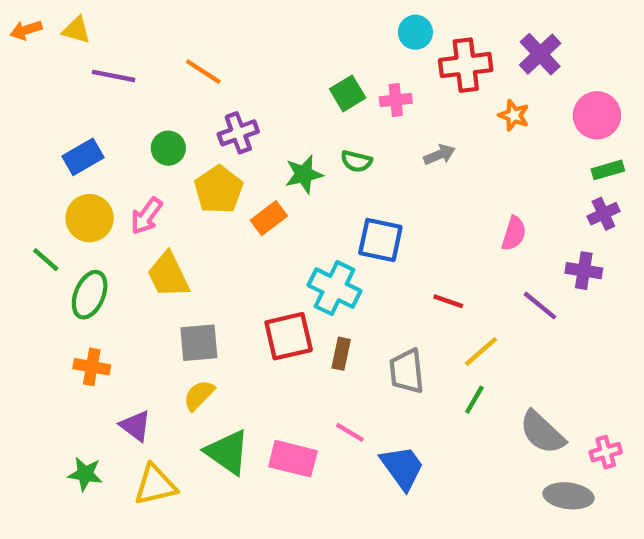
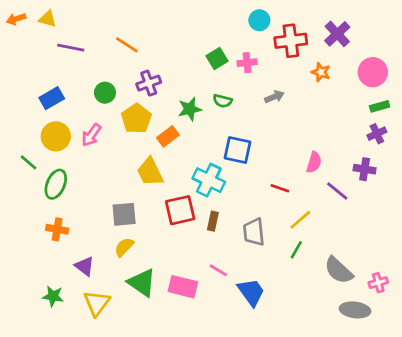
pink semicircle: (514, 233) -> (314, 162), moved
yellow trapezoid: (168, 275) -> (150, 172), moved
yellow triangle: (155, 485) -> (97, 303), turned -40

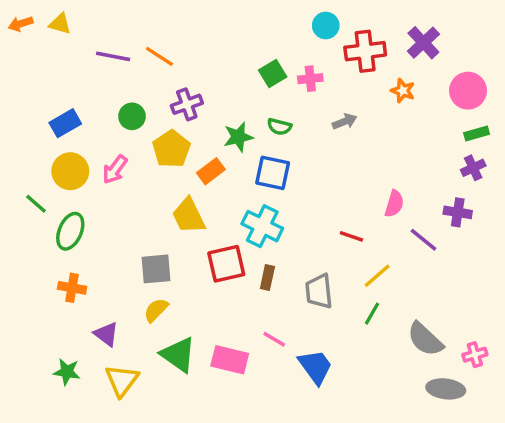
purple line: (71, 48) -> (113, 56), moved
blue square: (237, 150) -> (273, 173), moved

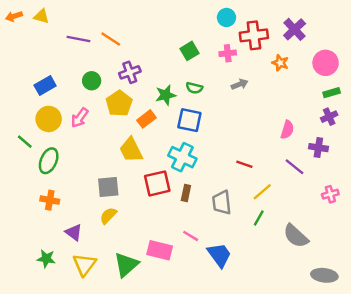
pink cross: (310, 79) -> (228, 53), moved
pink semicircle: (394, 204) -> (287, 130), moved
green triangle: (178, 355) -> (126, 265), moved, turned 44
pink cross: (475, 355) -> (330, 194), moved
gray ellipse: (446, 389) -> (324, 275), moved

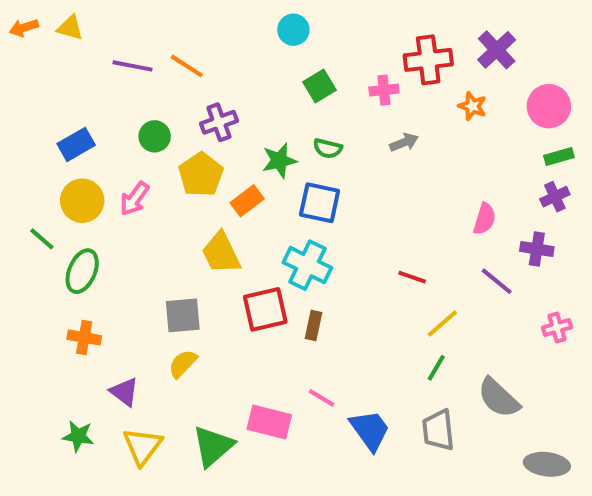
cyan circle: (226, 17) -> (293, 30), moved
gray trapezoid: (222, 203) -> (438, 430), moved

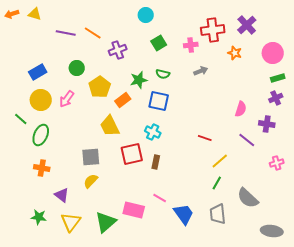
purple cross: (219, 122) -> (118, 50), moved
cyan cross: (307, 265) -> (153, 132), size x0.7

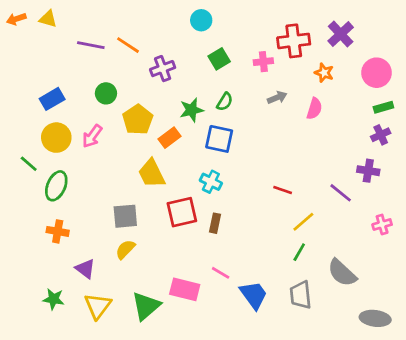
green semicircle: (163, 74) -> (225, 102), turned -72
pink semicircle: (241, 109) -> (314, 109), moved

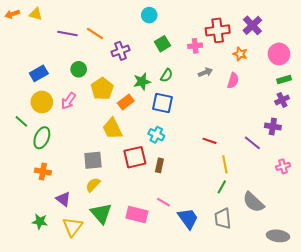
yellow line: (303, 222) -> (225, 164), turned -60
green triangle: (146, 306) -> (101, 213), moved, turned -30

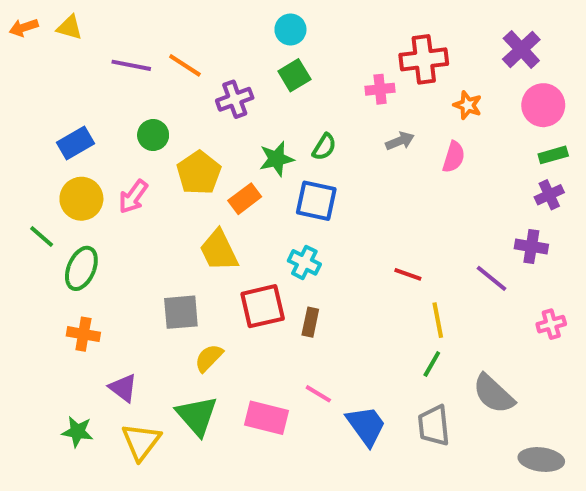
purple cross: (252, 25) -> (521, 49), moved
green square: (162, 44) -> (294, 75), moved
yellow semicircle: (93, 185) -> (209, 358), moved

